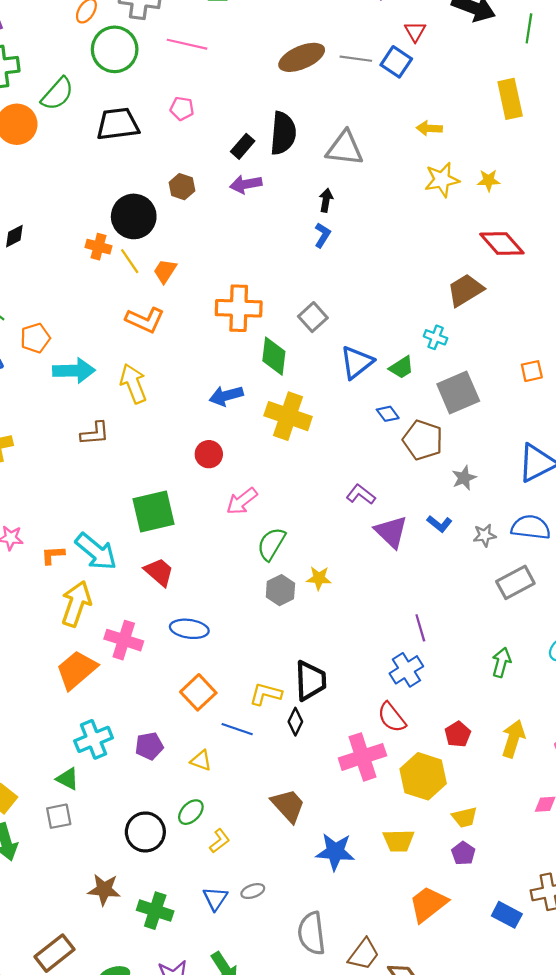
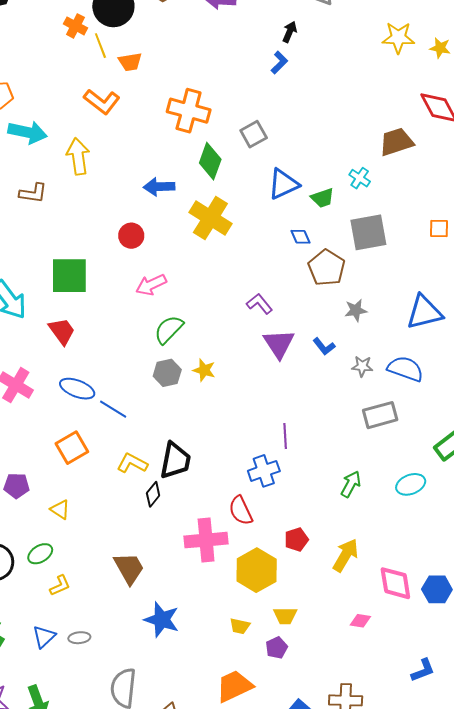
orange trapezoid: (165, 271) -> (130, 62), turned -145
blue line: (237, 729) -> (113, 409), moved
yellow trapezoid: (399, 841) -> (240, 626), moved, size x0.7

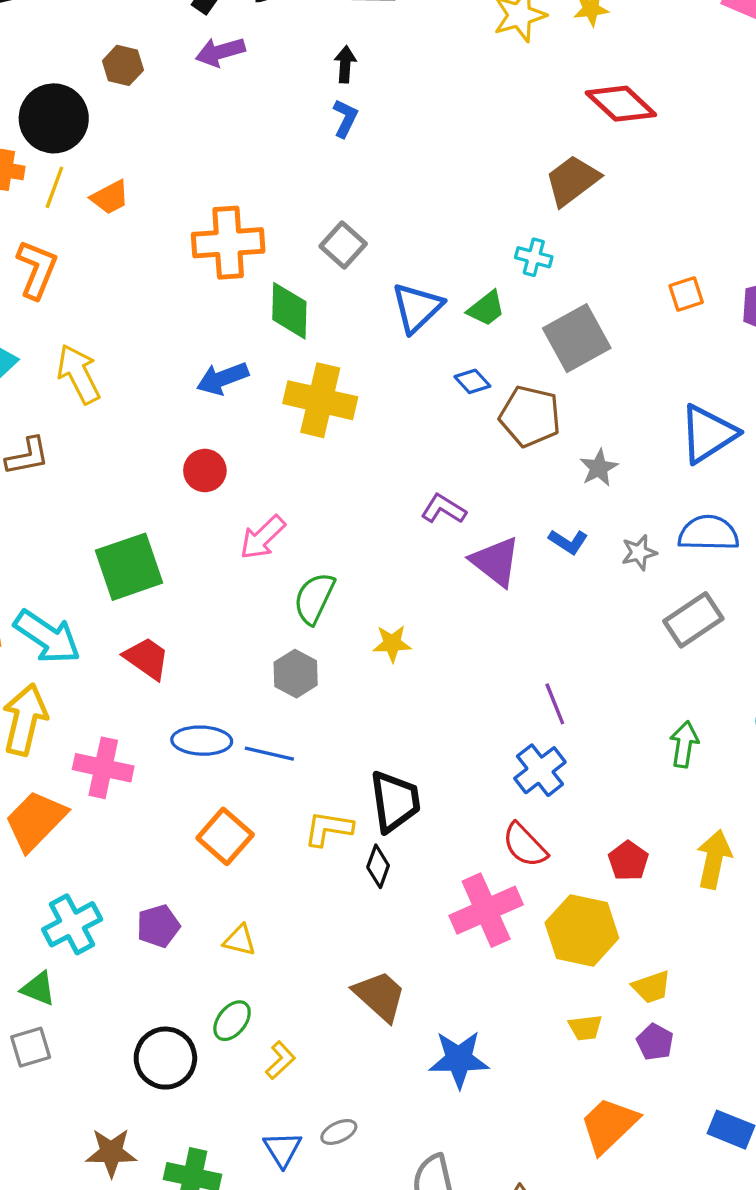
yellow line: (100, 46) -> (54, 187), turned 60
orange L-shape: (102, 102) -> (37, 269), moved, turned -87
gray hexagon: (167, 373) -> (296, 674), moved

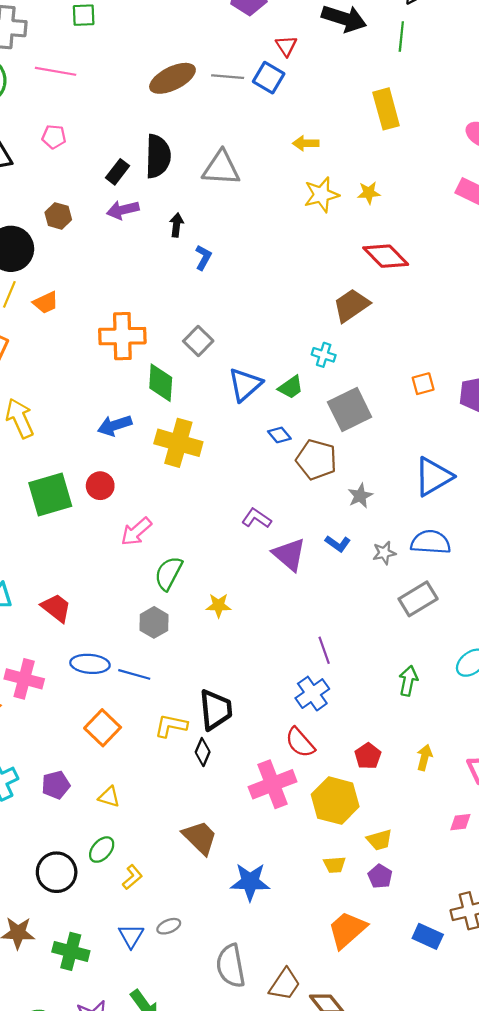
black arrow: (345, 64) -> (177, 225), moved
green square: (129, 567) -> (50, 495), moved
yellow arrow: (714, 859) -> (424, 757), size x0.7

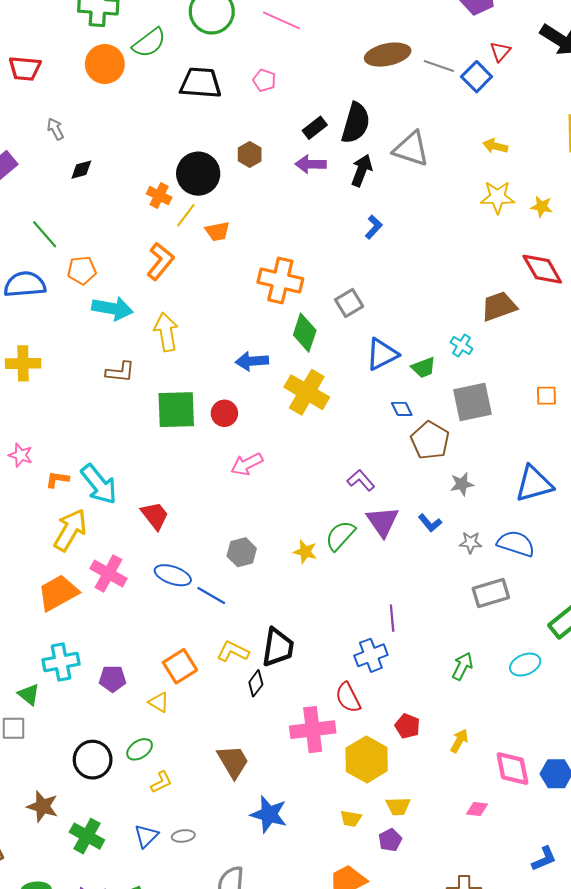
black arrow: (177, 225) -> (362, 170), moved, size x1.4
green semicircle: (169, 573) -> (340, 536), moved
orange square: (103, 728) -> (180, 666), moved
red pentagon: (368, 756) -> (407, 726), turned -30

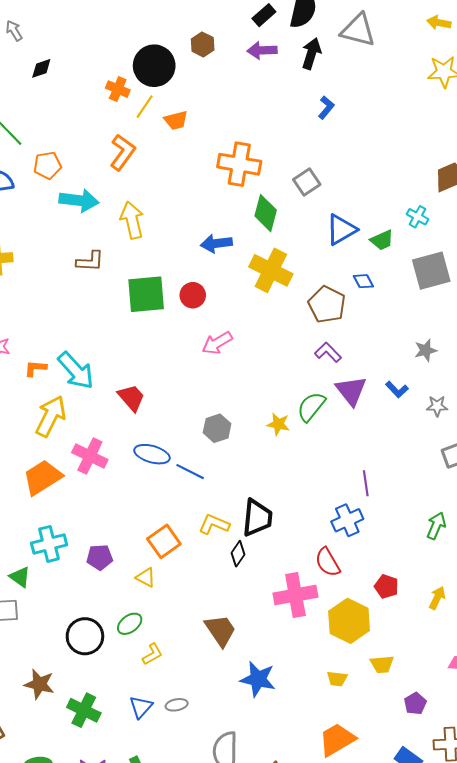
brown pentagon: (430, 440) -> (327, 304), moved
purple pentagon: (390, 840) -> (415, 704), moved

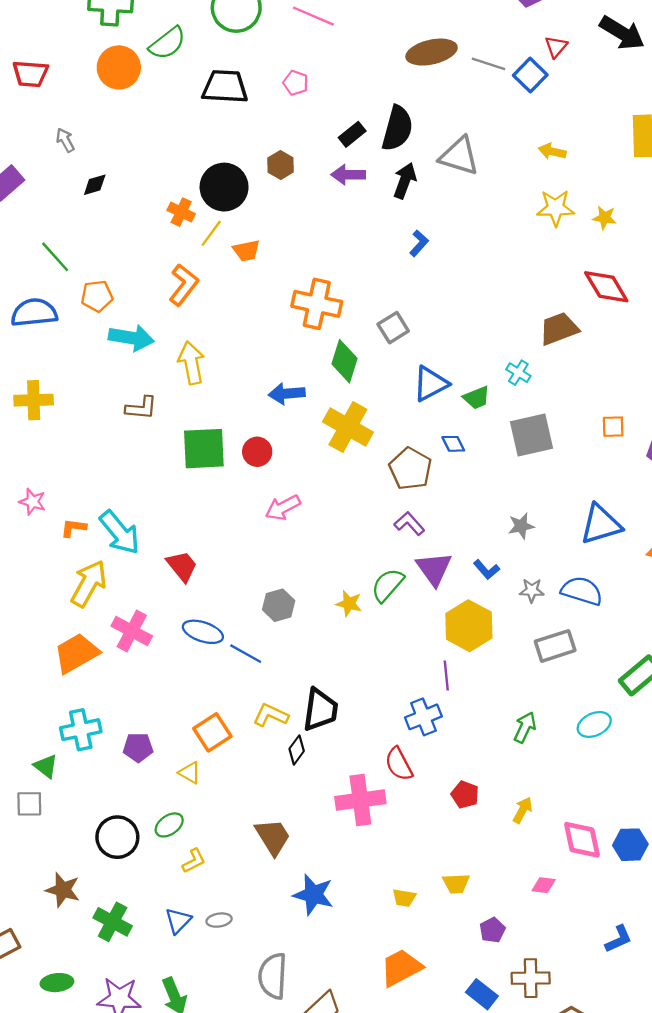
yellow hexagon: (349, 621) -> (469, 626), moved

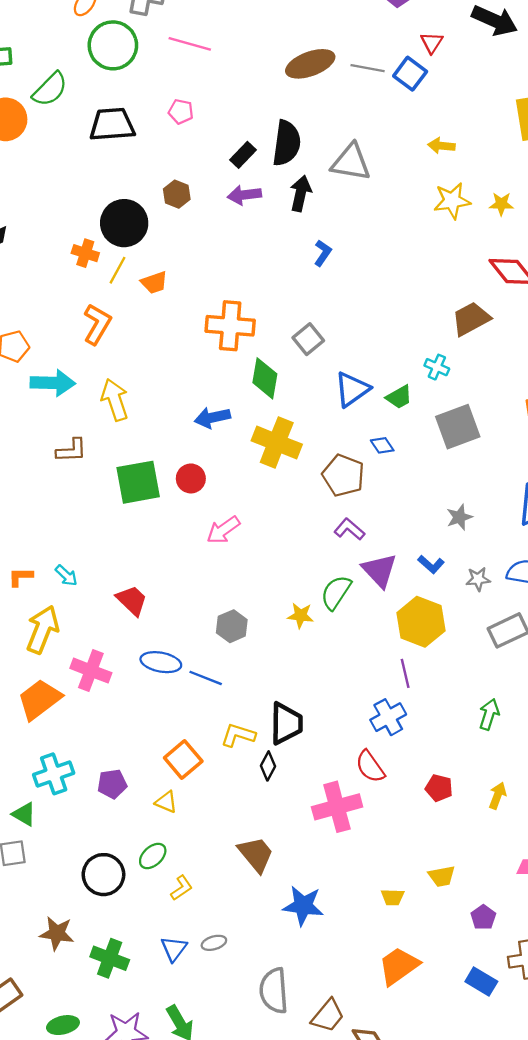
cyan arrow: (120, 533) -> (66, 575), size x0.5

